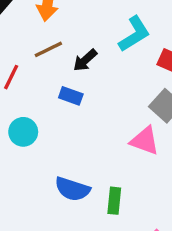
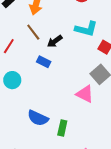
cyan L-shape: (134, 34) -> (86, 29), turned 40
brown line: (48, 49) -> (33, 32), turned 72

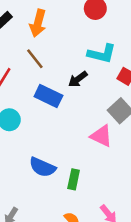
black arrow: (55, 41) -> (78, 79), moved
blue rectangle: (44, 62) -> (48, 96), size x1.5

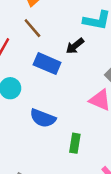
blue semicircle: (42, 167) -> (43, 118), moved

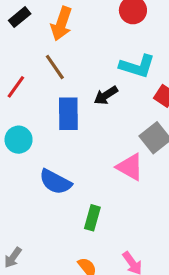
blue rectangle: (47, 64) -> (68, 114), turned 60

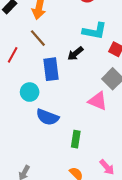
cyan circle: (19, 140) -> (30, 92), moved

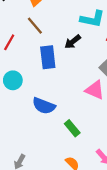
cyan circle: (30, 92) -> (13, 80), moved
green rectangle: (76, 139) -> (72, 128), turned -49

